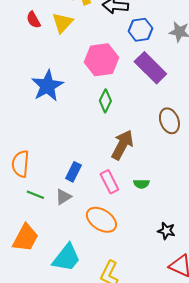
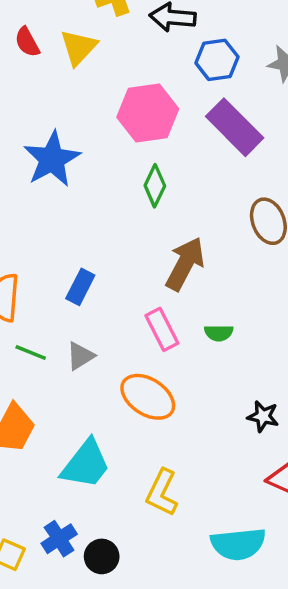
blue rectangle: (73, 172) -> (80, 287), moved

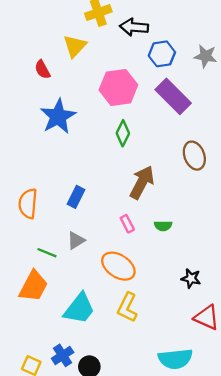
red semicircle: (27, 42) -> (42, 70), moved
pink rectangle: (162, 329) -> (127, 224), size x0.7
green line: (31, 352) -> (47, 253), moved
yellow L-shape: (162, 493) -> (127, 307), moved

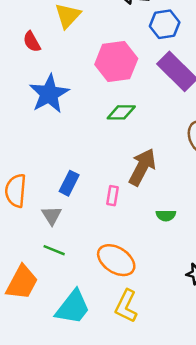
green diamond: (123, 133) -> (121, 112), turned 65
pink rectangle: (127, 224) -> (112, 196), moved, turned 36
gray triangle: (76, 240) -> (52, 215), moved, turned -30
green line: (47, 253) -> (54, 250), moved

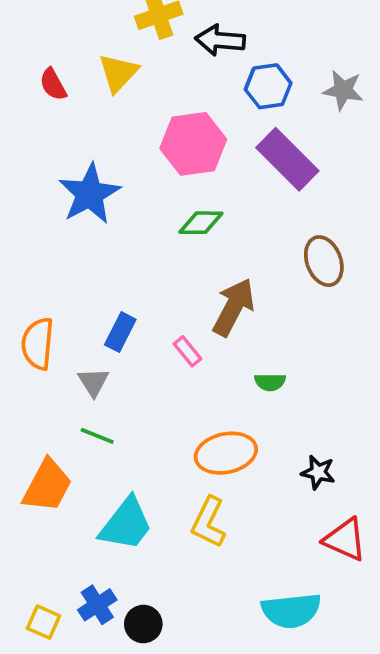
red semicircle: (32, 42) -> (53, 84), moved
pink rectangle: (112, 196) -> (187, 351), turned -48
orange ellipse: (116, 260) -> (226, 453), moved, turned -45

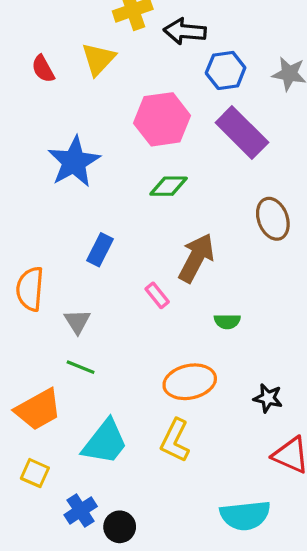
blue rectangle: (120, 332) -> (100, 250), moved
orange trapezoid: (47, 486) -> (38, 409), turned 33
yellow square: (43, 622) -> (35, 473), moved

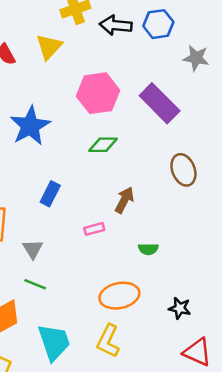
blue hexagon: (226, 70) -> (158, 24), moved
brown arrow: (196, 258) -> (124, 200), size x0.7
pink rectangle: (157, 295) -> (94, 229), turned -66
cyan trapezoid: (105, 442) -> (54, 342), turned -57

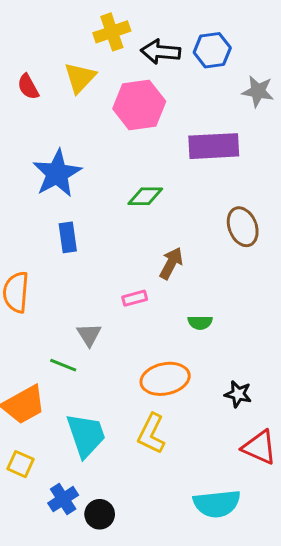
pink hexagon: (98, 93) -> (139, 105), moved
purple rectangle: (160, 103) -> (214, 146), turned -48
blue rectangle: (50, 194) -> (68, 237), moved, turned -35
gray triangle: (33, 249) -> (89, 335), moved

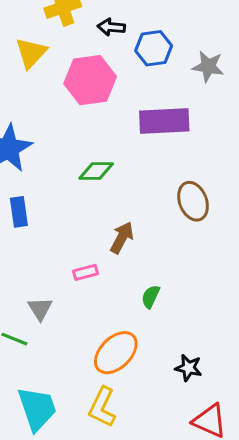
blue hexagon: (212, 50) -> (154, 48), moved
black arrow: (161, 52) -> (111, 27), size x0.7
green semicircle: (200, 323) -> (151, 297), turned 115
orange ellipse: (165, 379) -> (116, 353), turned -33

